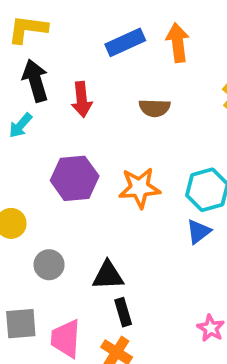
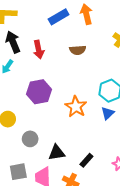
orange star: (140, 188) -> (76, 107), moved, turned -30
black triangle: (108, 275) -> (57, 153), moved
black rectangle: (123, 312) -> (86, 160), moved, turned 64

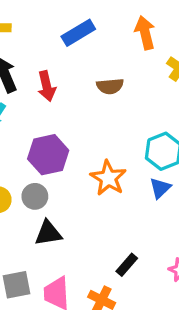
orange arrow: (86, 14) -> (145, 33), moved
gray circle: (30, 139) -> (35, 196), moved
black triangle: (57, 153) -> (48, 233), moved

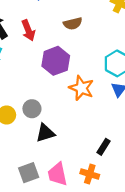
purple hexagon: (48, 155) -> (56, 61), moved

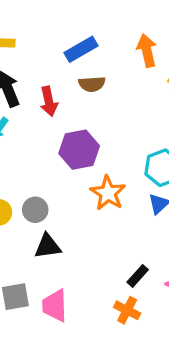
brown semicircle: (73, 24) -> (92, 84), moved
black rectangle: (104, 147) -> (138, 276), moved
orange cross: (90, 174) -> (127, 310), moved

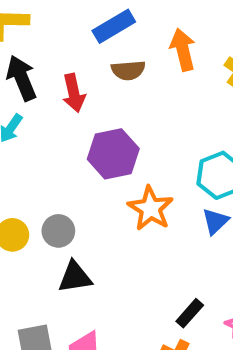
orange arrow: (147, 51) -> (183, 50), moved

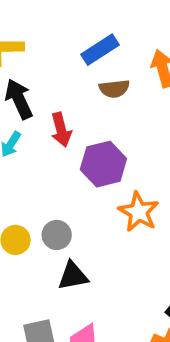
red arrow: (74, 93) -> (61, 130), moved

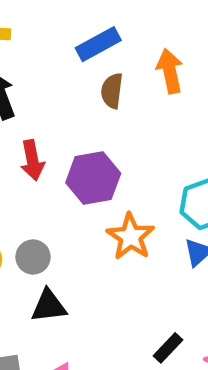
brown semicircle: (114, 89) -> (112, 91), turned 100
red arrow: (61, 130) -> (32, 160), moved

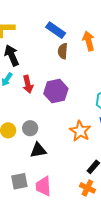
blue rectangle: (98, 44) -> (56, 30), turned 66
orange star: (131, 237) -> (80, 131), moved

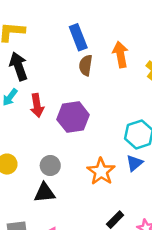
blue rectangle: (56, 30) -> (78, 37), turned 30
gray circle: (30, 128) -> (50, 166), moved

